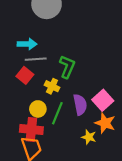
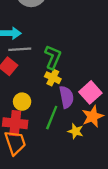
yellow cross: (52, 86) -> (53, 78), moved
green line: (57, 113) -> (52, 118), moved
orange star: (105, 123) -> (93, 116), turned 30

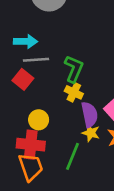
green line: (52, 118) -> (73, 156), moved
yellow star: (76, 131) -> (91, 133), moved

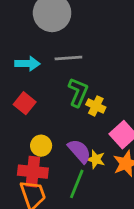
gray line: (36, 60) -> (68, 58), moved
yellow cross: (74, 92) -> (96, 106), moved
purple semicircle: (90, 115) -> (79, 151), moved, turned -30

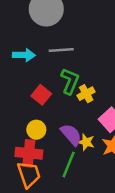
red square: (25, 103) -> (41, 95), moved
yellow cross: (96, 106) -> (86, 94), turned 35

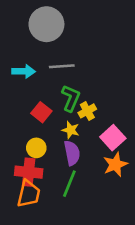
purple semicircle: (71, 135) -> (72, 153), turned 30
yellow star: (86, 142) -> (71, 130), moved
orange trapezoid: (29, 174) -> (29, 194), turned 32

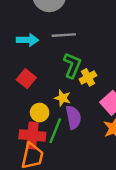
red square: (41, 112) -> (26, 79), moved
yellow star: (71, 130) -> (63, 98), moved
green line: (69, 184) -> (55, 131), moved

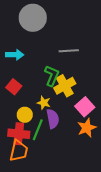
gray line: (64, 35) -> (69, 51), moved
yellow cross: (88, 77) -> (65, 86), size x1.5

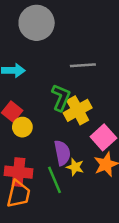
yellow star: (44, 103) -> (75, 167), moved
yellow circle: (25, 115) -> (22, 127), moved
green line: (38, 130) -> (55, 180), moved, turned -45

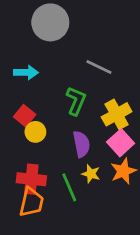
gray line: (83, 65) -> (99, 67), turned 30
yellow cross: (78, 110) -> (117, 114), moved
purple semicircle: (62, 153) -> (81, 144), moved

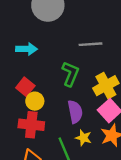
gray line: (99, 67) -> (91, 44), turned -30
red cross: (31, 179) -> (31, 125), moved

